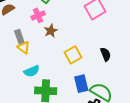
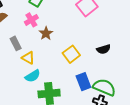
yellow triangle: (24, 47) -> (28, 58), moved
black semicircle: (106, 54) -> (103, 49), turned 104

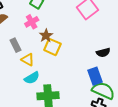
yellow square: (71, 54) -> (52, 47), moved, turned -30
blue rectangle: (83, 82) -> (95, 76), moved

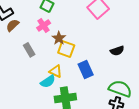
yellow triangle: (28, 60) -> (56, 71), moved
blue rectangle: (95, 76) -> (86, 70), moved

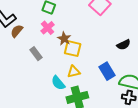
blue rectangle: (86, 70) -> (107, 71), moved
yellow triangle: (56, 71) -> (74, 72), moved, turned -32
cyan semicircle: (48, 81) -> (58, 83), turned 91

